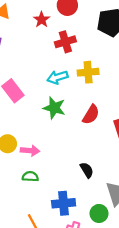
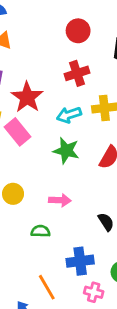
red star: (42, 20) -> (27, 97), moved, size x1.6
pink arrow: (30, 151) -> (60, 200), moved

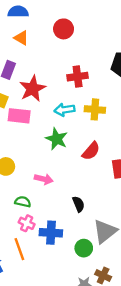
red circle: (78, 31) -> (64, 29), moved
pink rectangle: (17, 132) -> (19, 116), turned -55
pink cross: (94, 292) -> (27, 223), moved

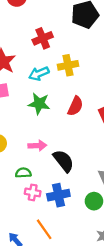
black semicircle: (79, 204) -> (64, 161), moved, size x1.5
orange line: (19, 249) -> (44, 229), moved

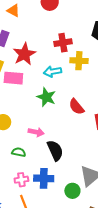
yellow cross: (68, 65) -> (79, 61), moved
red semicircle: (75, 106) -> (76, 107), turned 102
pink cross: (33, 192) -> (21, 180), moved, turned -32

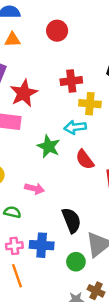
orange triangle: (13, 11) -> (13, 40), turned -32
cyan arrow: (52, 72) -> (75, 127), moved
black semicircle: (55, 150) -> (71, 220), moved

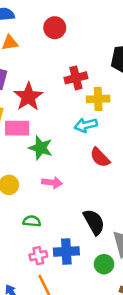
green star: (49, 146) -> (41, 148), moved
pink arrow: (35, 189) -> (52, 182), moved

